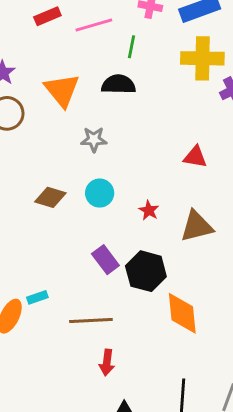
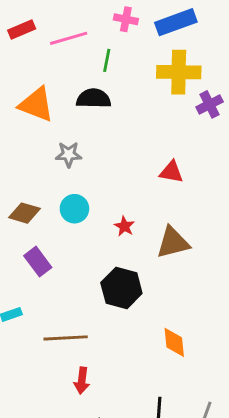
orange triangle: (62, 90) -> (36, 104), turned -30
purple rectangle: (105, 260) -> (38, 262), moved
orange diamond: (182, 313) -> (174, 342), moved, size x0.7

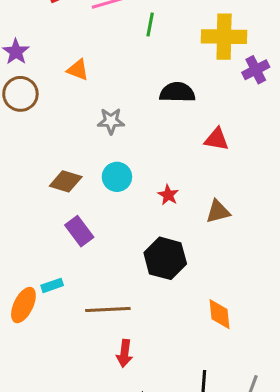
black semicircle: (94, 99) -> (177, 92), moved
orange triangle: (36, 104) -> (78, 70), size x0.6
brown triangle: (173, 242) -> (218, 212), size x0.7

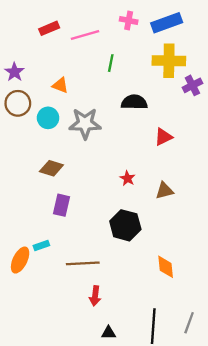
green line: (150, 25) -> (111, 63), moved
gray star: (111, 121) -> (85, 123), size x1.6
red triangle: (216, 139) -> (163, 137), turned -36
cyan circle: (117, 177) -> (48, 118), moved
purple rectangle: (79, 231) -> (61, 205), turned 50

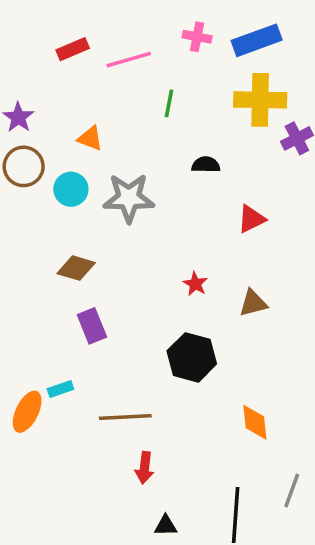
black semicircle: (134, 102) -> (206, 165), size x0.7
purple rectangle: (61, 205) -> (92, 326), turned -35
gray line: (189, 323) -> (292, 491), moved

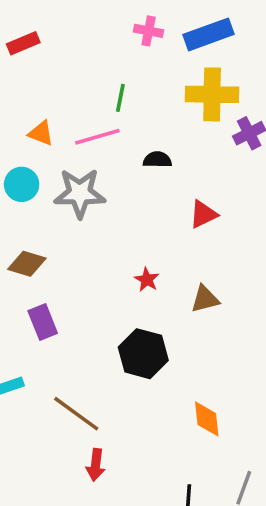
pink line: (129, 60) -> (97, 137), moved
brown line: (125, 417) -> (76, 414), turned 39

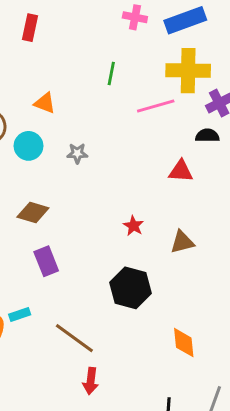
red rectangle: (23, 43) -> (30, 28), turned -55
pink line: (97, 137) -> (156, 106), moved
black semicircle: (157, 160) -> (207, 136), moved
gray star: (80, 193) -> (77, 153), size x0.5
red triangle: (203, 214) -> (181, 171), turned 30

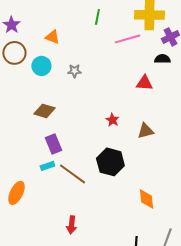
cyan rectangle: (20, 314) -> (47, 166), moved
brown line: (74, 338) -> (72, 174), moved
red arrow: (91, 381) -> (71, 225), moved

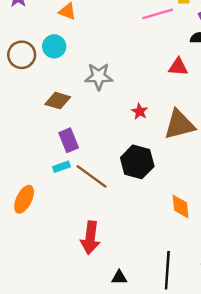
brown circle: (14, 53) -> (22, 55), moved
gray star: (74, 71) -> (99, 76), moved, size x1.6
brown triangle: (145, 131) -> (179, 125), size x1.6
red arrow: (71, 225) -> (90, 238), size x1.5

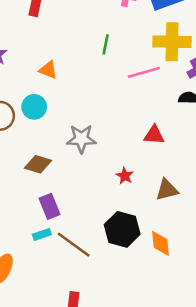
red triangle: (178, 67) -> (154, 135), moved
brown triangle: (179, 125) -> (167, 190), size x0.7
orange diamond: (181, 206) -> (160, 243), moved

